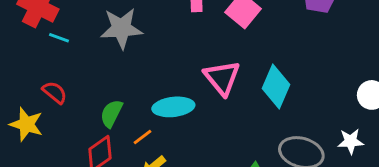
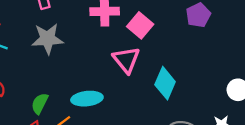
pink triangle: (222, 78) -> (126, 60), moved

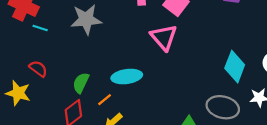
cyan diamond: (165, 83) -> (235, 67), moved

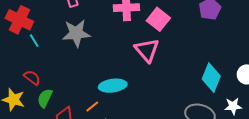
cyan line: (40, 28) -> (34, 41), turned 40
green semicircle: (81, 83) -> (45, 98), moved

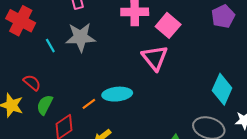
cyan line: (34, 41) -> (50, 46), moved
orange line: (92, 106) -> (89, 104), moved

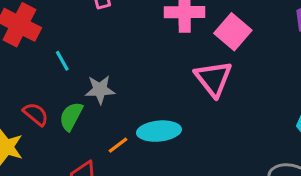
gray star: (81, 37) -> (100, 90), moved, size x0.7
green semicircle: (45, 105) -> (71, 116), moved

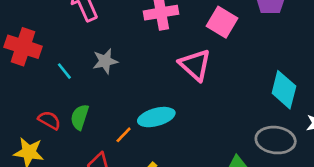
pink square: (233, 32) -> (222, 22), moved
gray star: (100, 90) -> (105, 61), moved

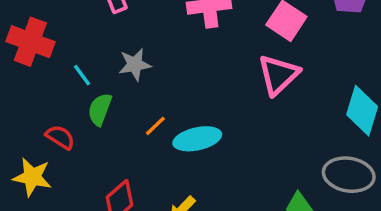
pink triangle: (195, 65) -> (278, 75), moved, turned 32
green semicircle: (80, 117) -> (100, 109), moved
orange line: (124, 135) -> (155, 126), moved

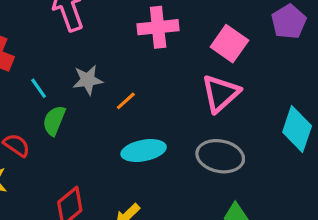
orange line: (155, 126) -> (126, 101), moved
gray ellipse: (349, 175) -> (220, 156), moved

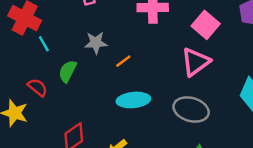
cyan line: (39, 88) -> (44, 44), moved

